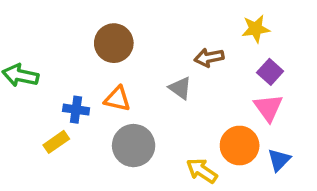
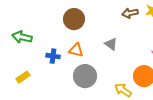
brown arrow: (209, 57) -> (130, 13), moved
yellow rectangle: (56, 142) -> (23, 77), moved

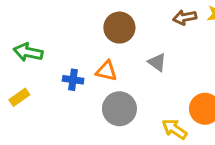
brown circle: (74, 19) -> (119, 28), moved
yellow rectangle: (23, 77) -> (19, 97), moved

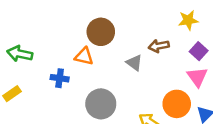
brown arrow: (185, 17) -> (159, 46), moved
orange triangle: (106, 71) -> (84, 56), moved

